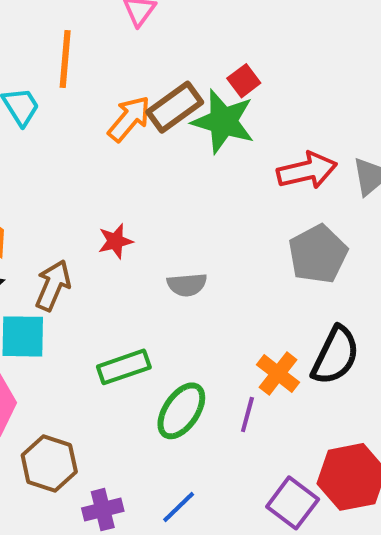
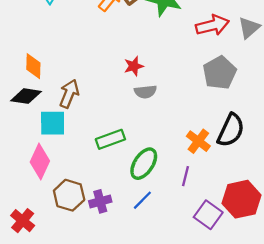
red star: (115, 241) -> (134, 66), moved
purple line: (247, 415) -> (185, 176), moved
blue line: (179, 507) -> (142, 200), moved
purple cross: (103, 510) -> (100, 201), moved

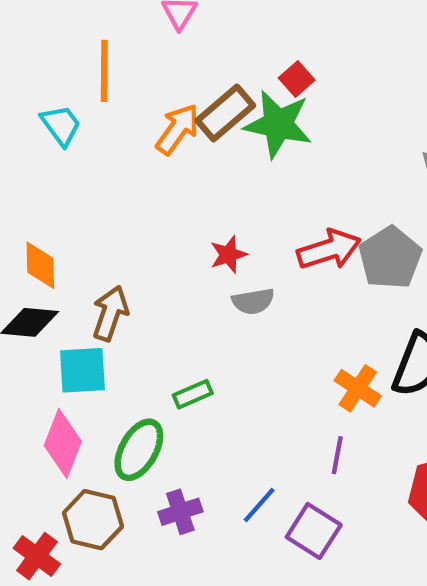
red arrow: (212, 25) -> (329, 250), moved
green rectangle: (110, 139) -> (193, 394), size x0.7
green ellipse: (144, 164) -> (139, 450), moved
brown hexagon: (69, 195) -> (93, 520), moved
purple square: (208, 215) -> (314, 531), moved

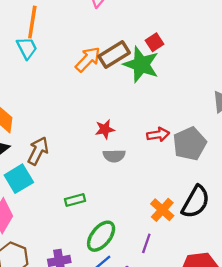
orange line: (104, 71) -> (32, 22), moved
red arrow: (329, 250) -> (158, 135), size x0.7
cyan square: (82, 370) -> (19, 179), turned -36
green ellipse: (139, 450) -> (101, 236), moved

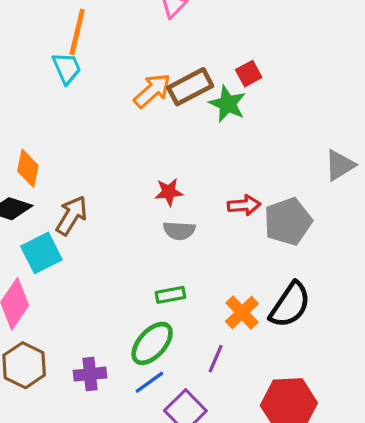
green star: (141, 65) -> (227, 104), size x0.7
green rectangle: (75, 200) -> (170, 295), moved

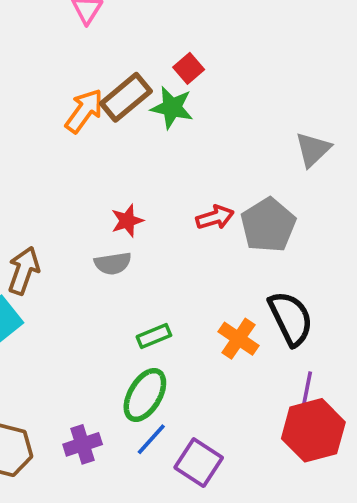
gray semicircle: (179, 231) -> (113, 263), moved
black semicircle: (290, 305) -> (291, 318), turned -48
purple line: (216, 359) -> (307, 388), moved

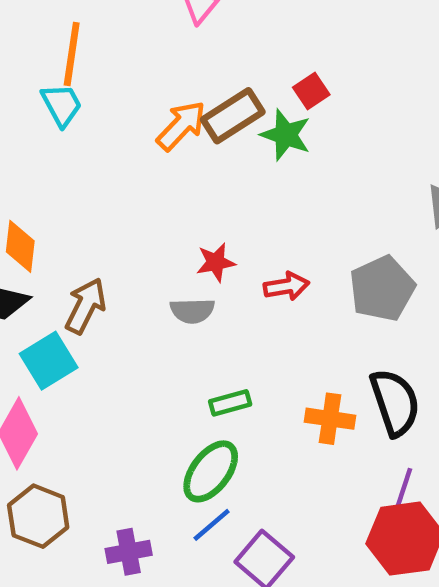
red arrow: (215, 217) -> (286, 286), moved
orange cross: (238, 339) -> (330, 419), turned -33
purple cross: (83, 444) -> (129, 552), moved

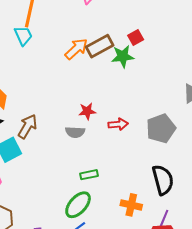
green star: (286, 135) -> (123, 56), turned -30
orange cross: (330, 419) -> (131, 205), moved

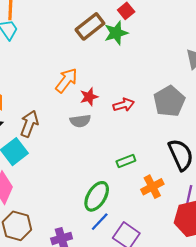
orange arrow: (76, 49) -> (66, 80), moved
green rectangle: (89, 175) -> (126, 161), moved
orange cross: (131, 205) -> (152, 187), turned -30

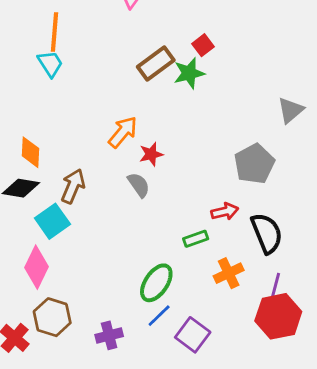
red arrow: (124, 105) -> (225, 212), moved
gray semicircle: (80, 121) -> (139, 185), turned -120

